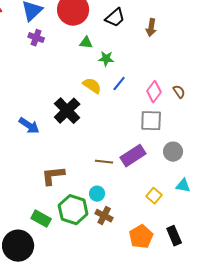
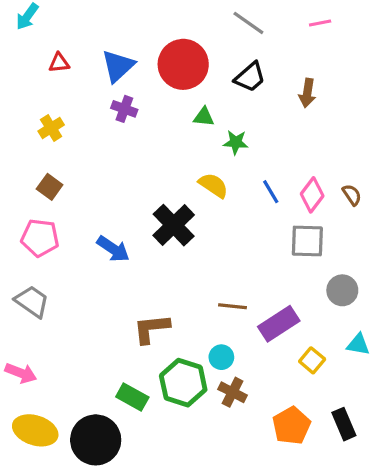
blue line: (119, 84) -> (271, 192), moved, turned -70
purple rectangle: (133, 156) -> (279, 324), moved

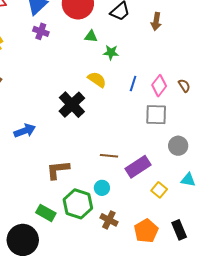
blue line: (271, 192) -> (133, 84), turned 49
blue arrow: (113, 249) -> (25, 131), moved, turned -55
brown cross: (233, 392) -> (109, 220), moved

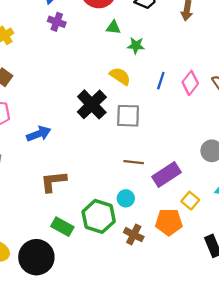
gray square: (156, 115) -> (128, 116), moved
brown L-shape: (58, 170) -> (53, 181), moved
orange pentagon: (146, 231) -> (169, 222), moved, turned 30

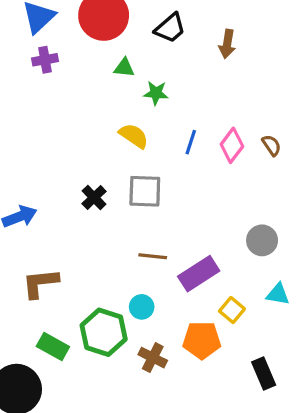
purple cross: (57, 22) -> (45, 60), turned -30
black cross: (92, 104) -> (94, 198), moved, size x0.6

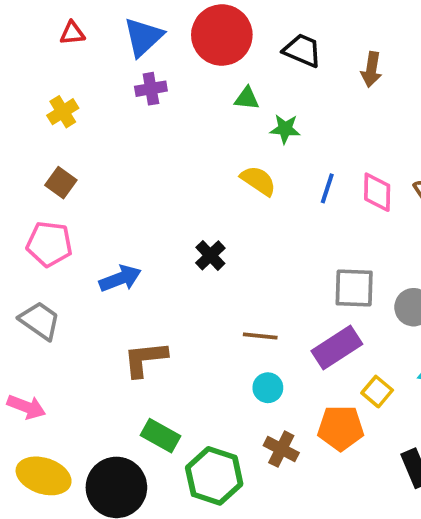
black trapezoid: (170, 28) -> (302, 50), turned -116
pink diamond: (232, 145) -> (377, 192), turned -36
gray square: (145, 191) -> (354, 288), moved
brown line: (153, 256) -> (260, 336), moved
green hexagon: (104, 332) -> (214, 476), moved

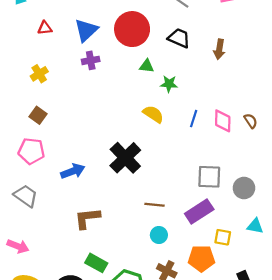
black cross: (210, 255) -> (125, 158), size x1.8
yellow square: (377, 392) -> (223, 237), turned -30

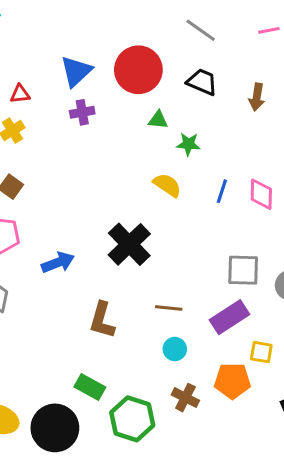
red triangle: (45, 28) -> (20, 94), moved
brown L-shape: (87, 218) -> (102, 320), moved, turned -68

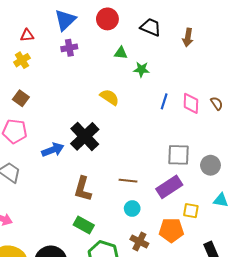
red circle: (138, 70) -> (107, 19), size x0.7
yellow semicircle: (167, 185) -> (109, 97), moved
black cross: (129, 244) -> (85, 136), moved
green rectangle: (90, 387) -> (84, 225), moved

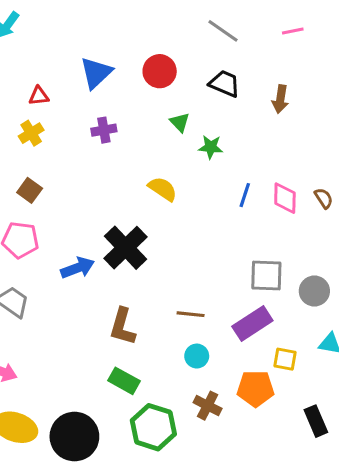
purple cross: (69, 48) -> (104, 130), moved
green triangle: (121, 53) -> (180, 122), turned 40

